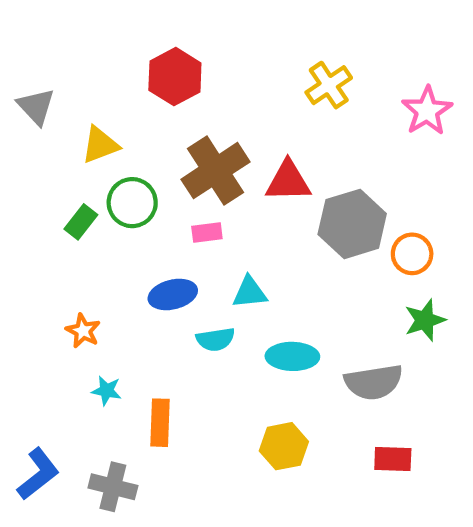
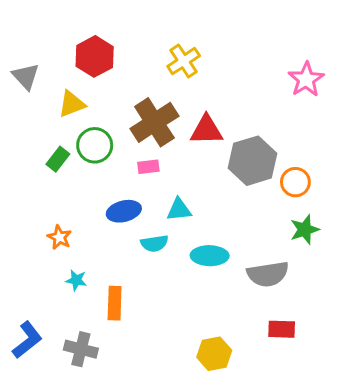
red hexagon: (175, 77) -> (95, 56), moved
yellow cross: (329, 85) -> (184, 61), moved
yellow hexagon: (284, 446) -> (214, 354), moved

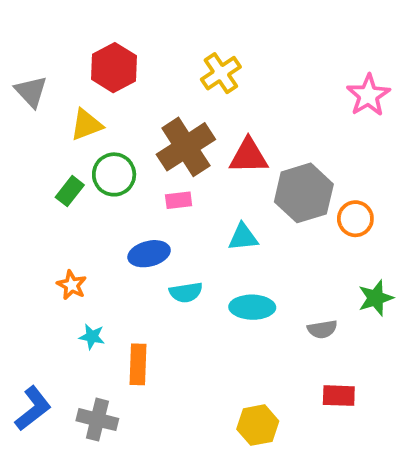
cyan triangle: (179, 210) -> (243, 237), moved
green star: (305, 230) -> (376, 298), moved
gray semicircle: (268, 274) -> (322, 329), size x0.6

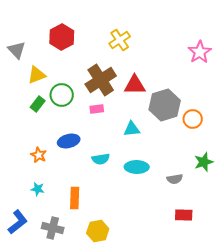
yellow triangle: (86, 125) -> (37, 75), moved
blue ellipse: (149, 254) -> (69, 141), moved
cyan star: (92, 337) -> (38, 189), moved
yellow hexagon: (258, 425) -> (98, 231), moved

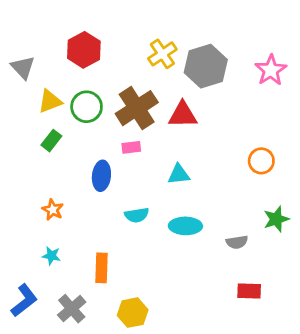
green circle: (62, 95) -> (87, 107), moved
gray hexagon: (165, 105) -> (206, 66), moved
blue ellipse: (69, 141) -> (101, 176), moved, turned -70
gray cross: (53, 228) -> (72, 309), turned 35

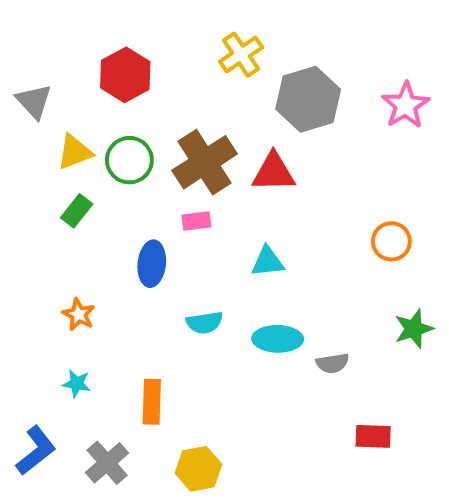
yellow cross: (162, 54) -> (241, 55), moved
gray semicircle: (237, 242) -> (332, 363), moved

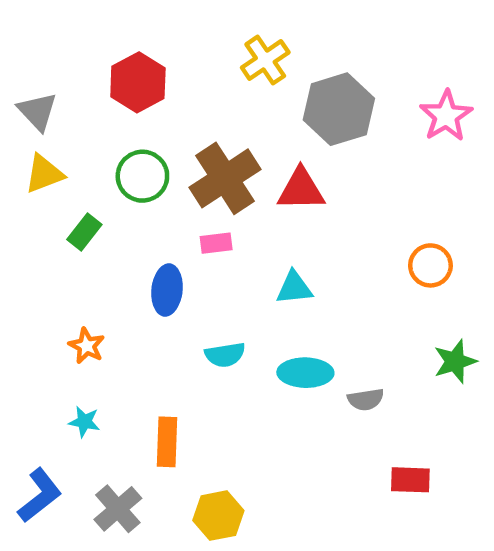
yellow triangle: (75, 152) -> (44, 174), moved

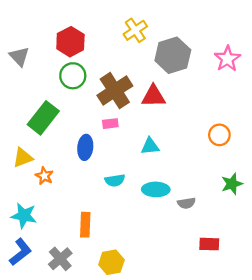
yellow triangle: (44, 174) -> (23, 158), moved
green circle: (142, 176) -> (73, 76), moved
green rectangle: (84, 232) -> (43, 118), size x1.8
cyan star: (84, 422) -> (24, 216), moved, size x1.6

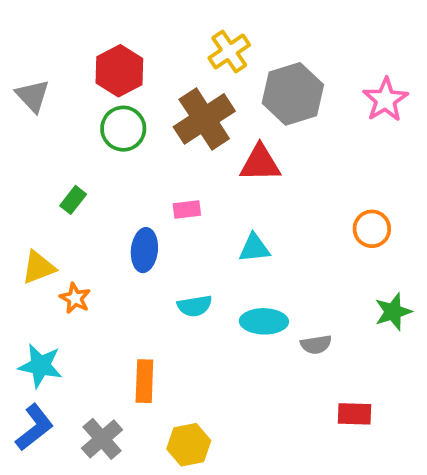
brown cross: (115, 91) -> (204, 119), moved
green rectangle: (43, 118) -> (73, 200), size x0.5

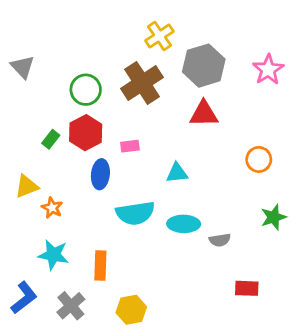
red hexagon: (119, 71) -> (86, 133), moved
red triangle: (260, 163) -> (204, 114), moved
cyan semicircle: (195, 306) -> (135, 213), size x1.6
cyan star: (40, 366) -> (53, 255), moved

